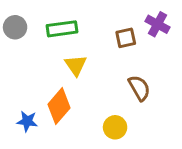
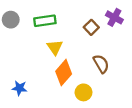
brown square: (126, 38) -> (91, 27), turned -32
orange diamond: (59, 106) -> (64, 73), moved

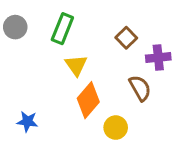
purple cross: (114, 17) -> (158, 58), moved, turned -35
green rectangle: (45, 21) -> (62, 29), turned -60

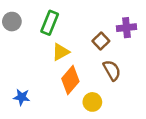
brown square: (126, 38) -> (101, 41), moved
purple cross: (158, 58) -> (126, 28), moved
yellow triangle: (76, 65) -> (61, 52), turned 36

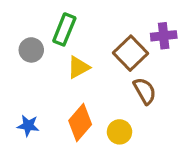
gray circle: (12, 22) -> (31, 50), moved
brown square: (101, 41) -> (131, 53), size x1.5
orange diamond: (70, 80) -> (80, 122), moved

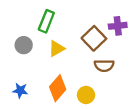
gray circle: (31, 50) -> (24, 45), moved
brown semicircle: (145, 91) -> (104, 66), turned 120

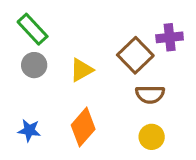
green rectangle: (46, 21) -> (33, 29), moved, turned -65
yellow circle: (86, 95) -> (152, 137), moved

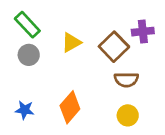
yellow triangle: (81, 70) -> (71, 43), moved

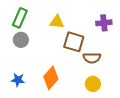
green rectangle: (27, 25) -> (20, 18), turned 66
yellow triangle: (71, 43) -> (57, 22), moved, turned 35
brown square: (114, 47) -> (74, 42), moved, turned -30

